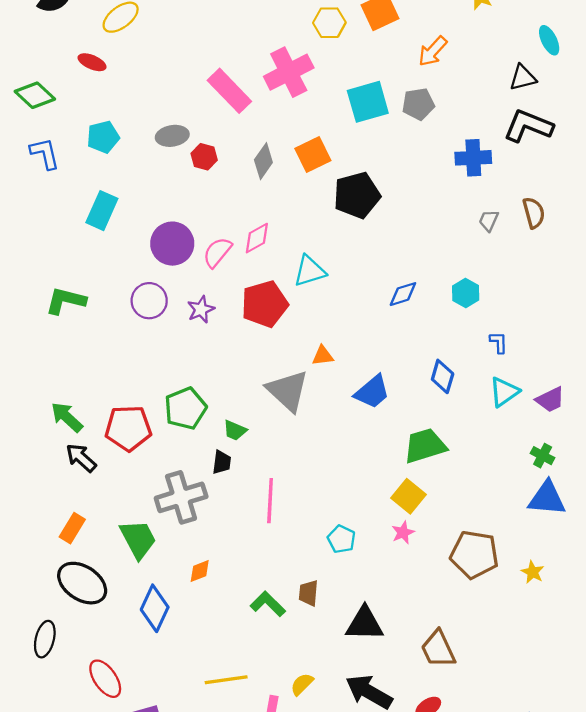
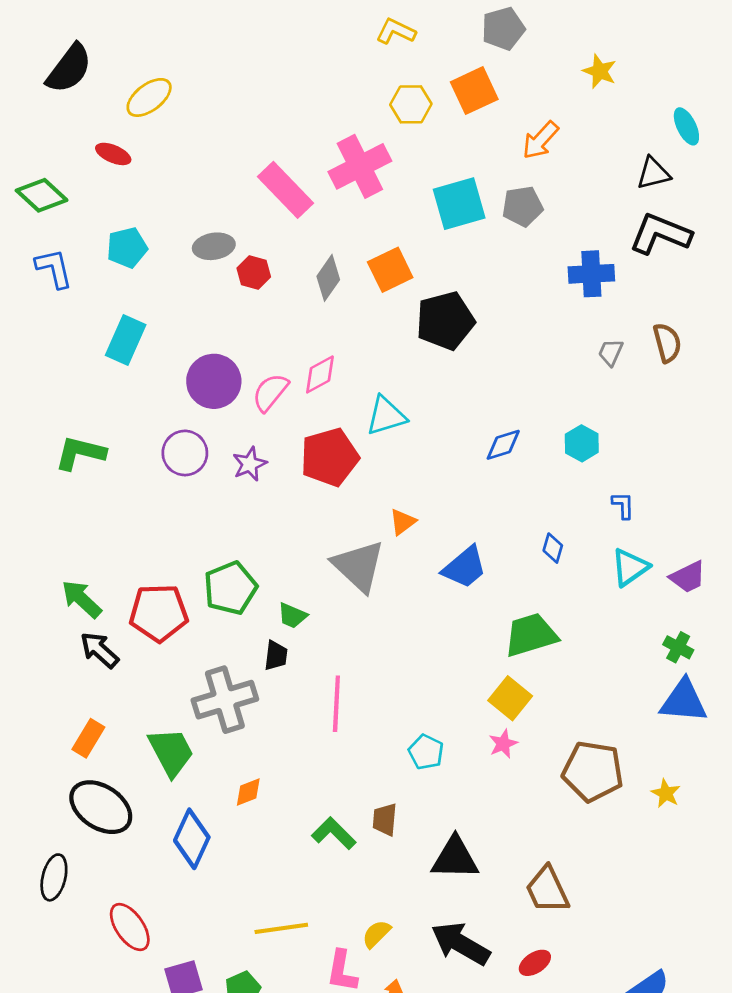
orange triangle: (323, 356) -> (403, 522), turned -30
blue diamond: (443, 376) -> (553, 548), size x0.7

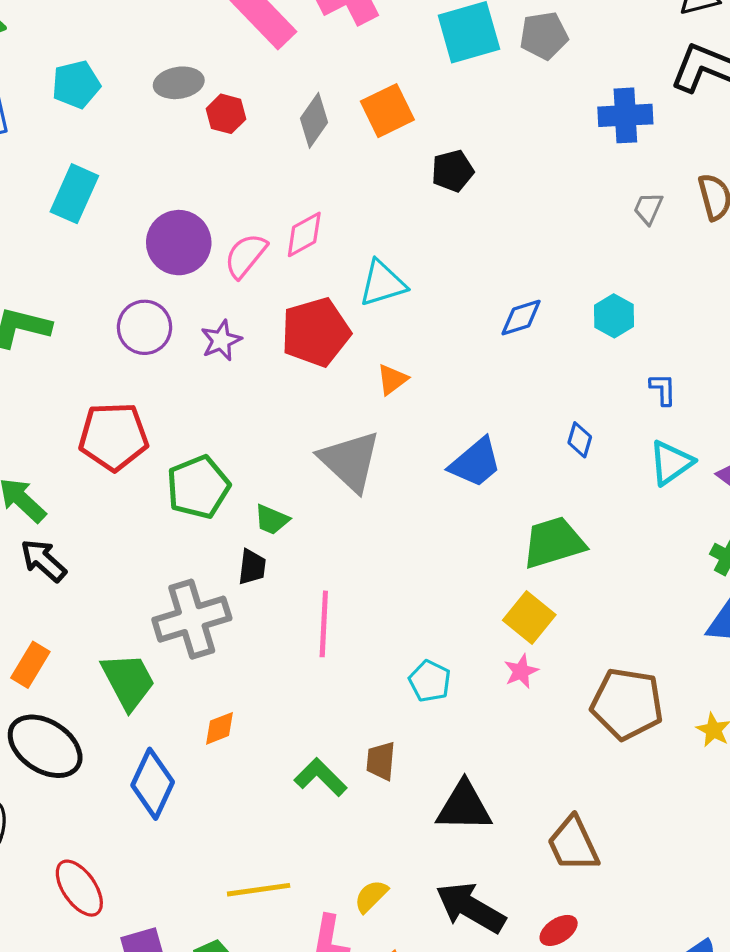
black pentagon: (445, 321) -> (453, 171), size x0.6
orange triangle: (403, 522) -> (392, 379), moved
red pentagon: (159, 613) -> (114, 437), moved

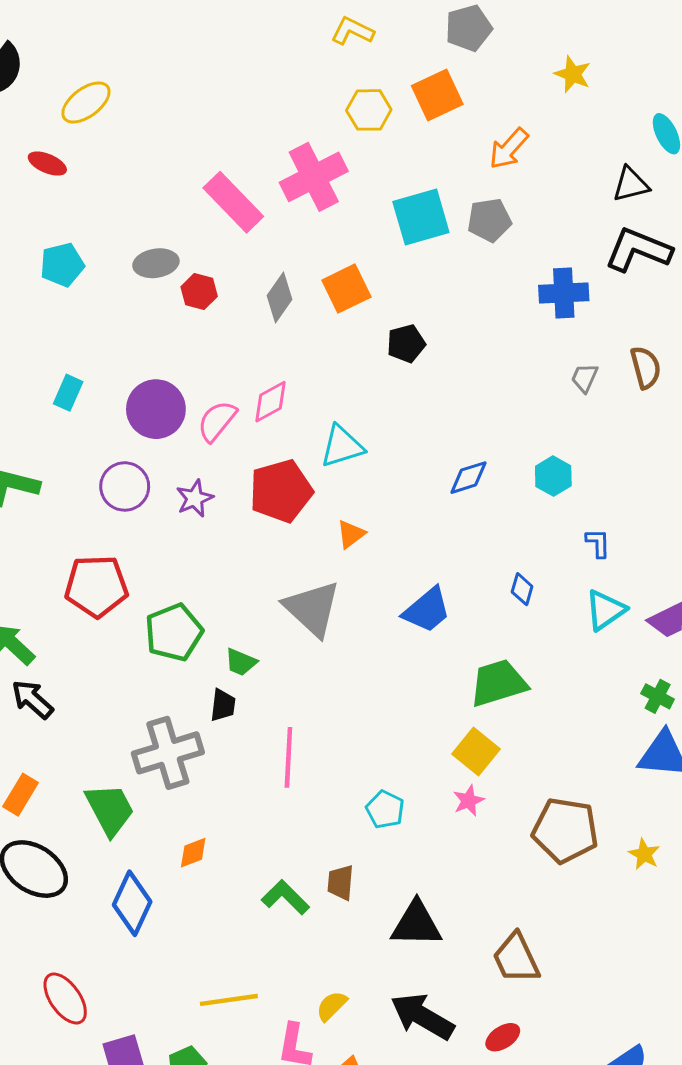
cyan rectangle: (74, 194) -> (68, 393), moved, size x0.7

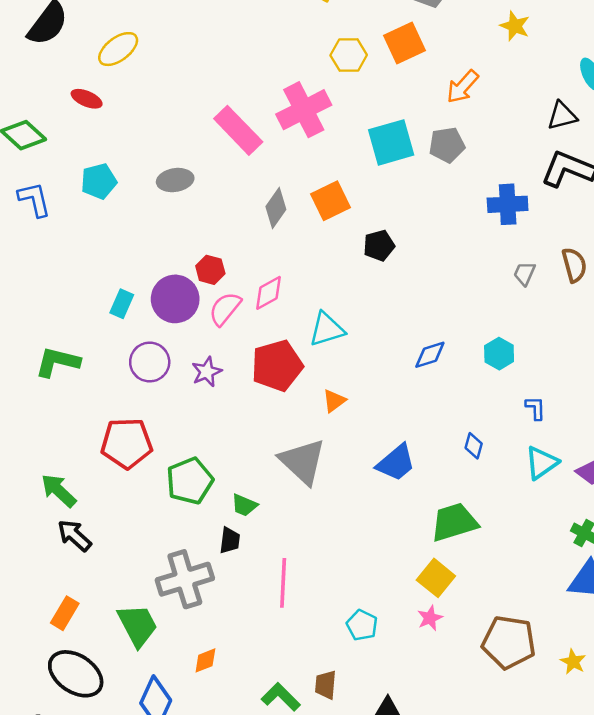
red hexagon: (199, 292) -> (210, 270), moved
cyan rectangle: (68, 393) -> (122, 304), moved

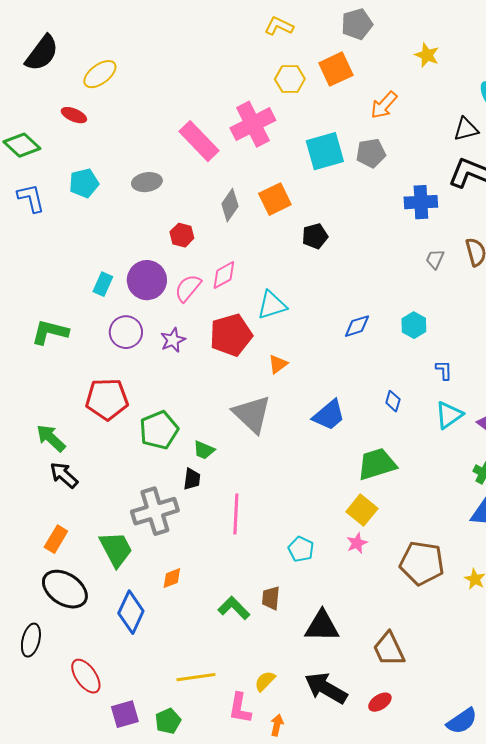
red hexagon: (210, 270) -> (182, 235), moved

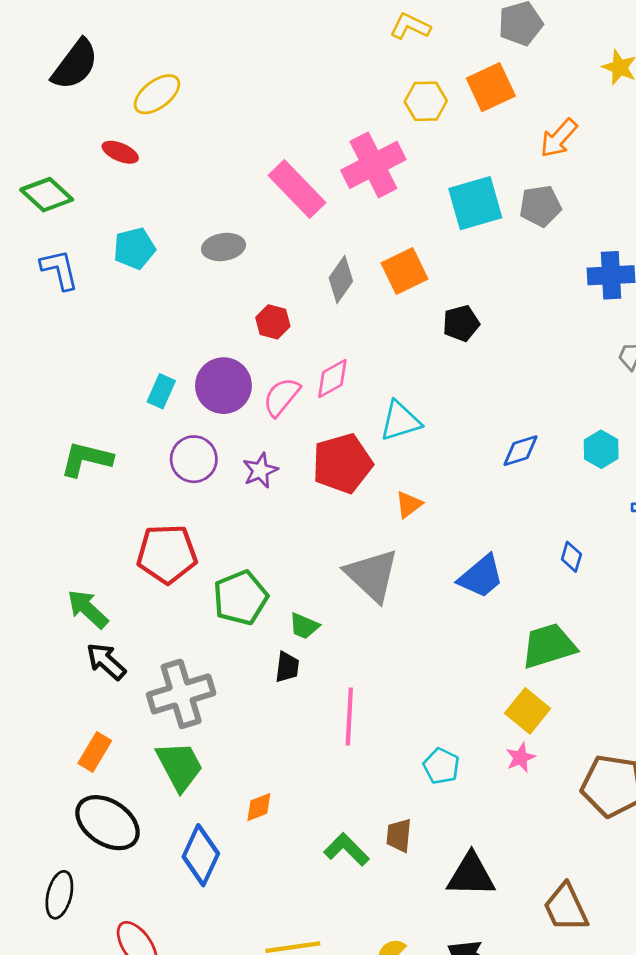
gray cross: (155, 511) -> (181, 694), moved

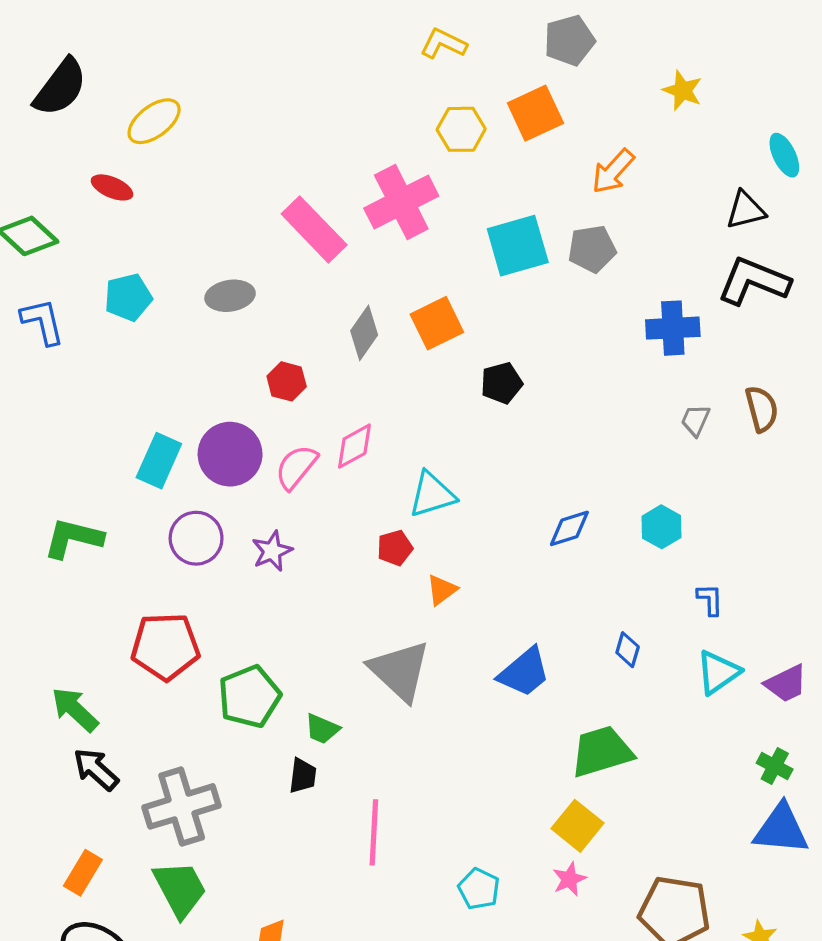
cyan rectangle: (161, 391) -> (159, 461), size x1.4
red pentagon: (342, 463) -> (395, 548), moved, size x0.5

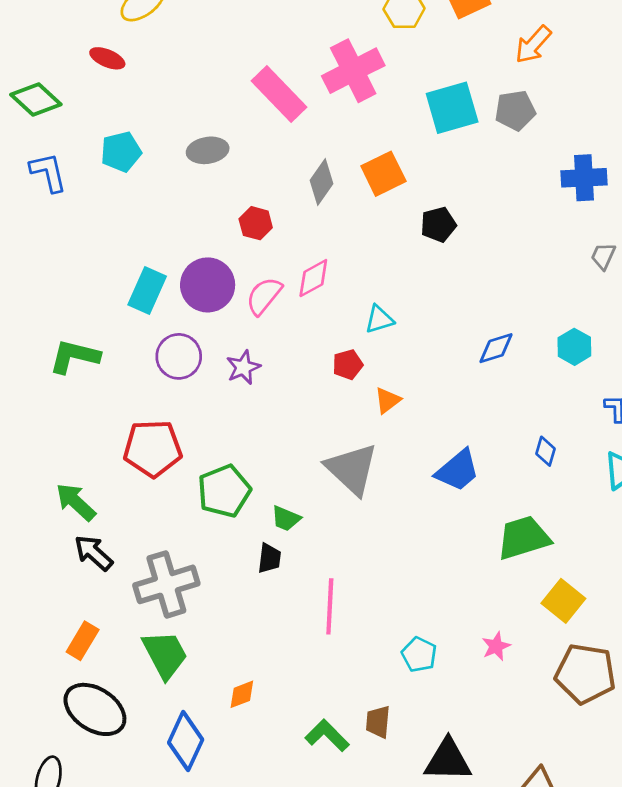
cyan triangle: (432, 495) -> (379, 319), size x0.7
yellow square: (577, 826) -> (563, 601), moved

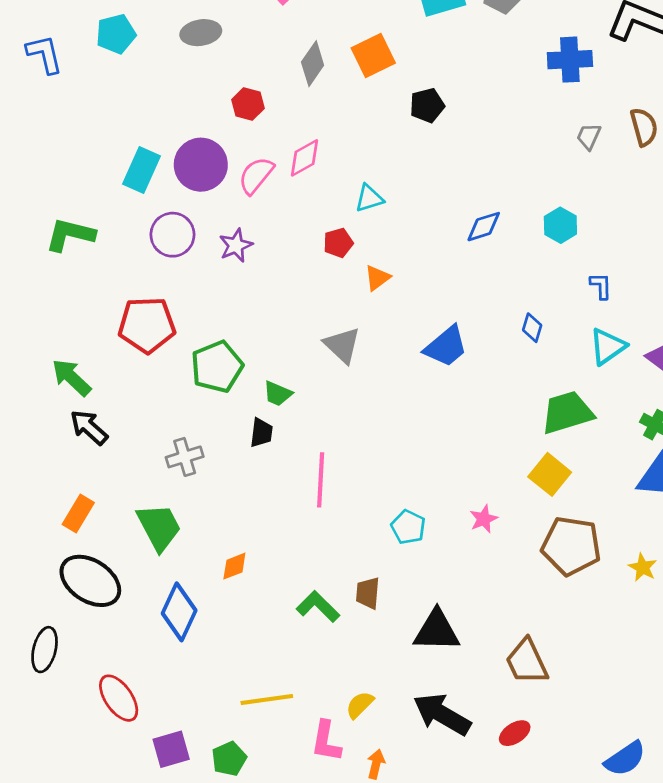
gray triangle: (352, 469) -> (342, 345), size x0.7
green trapezoid: (524, 538) -> (567, 413), moved
gray cross: (166, 584) -> (185, 457), moved, size x0.6

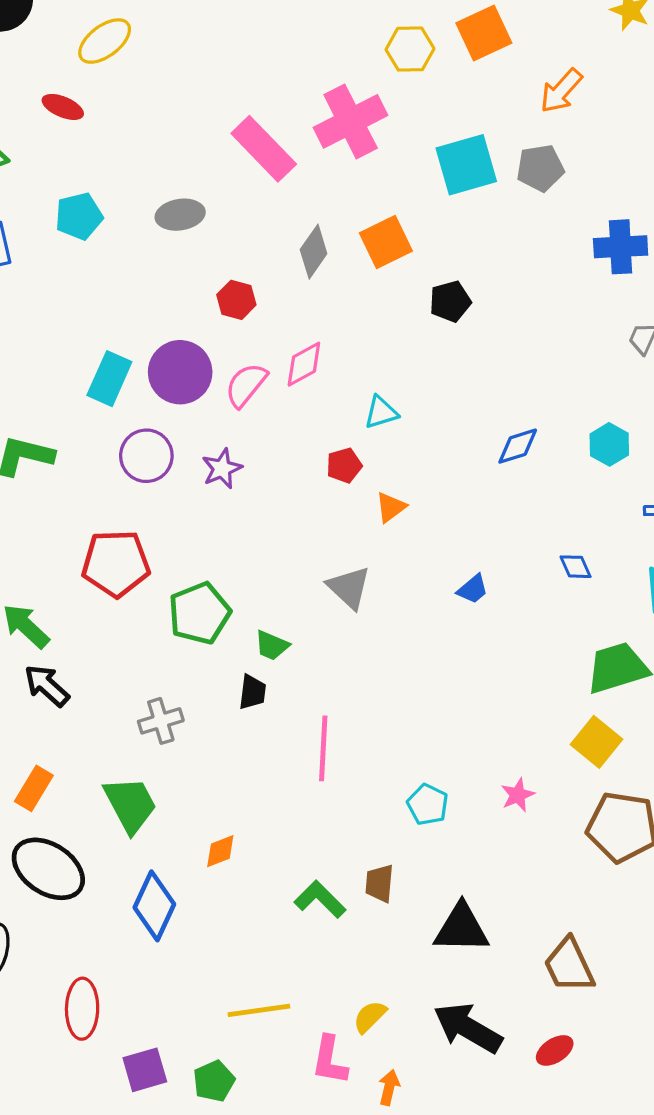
blue diamond: (532, 328) -> (576, 567), turned -40
blue trapezoid: (446, 346) -> (473, 589), size x0.6
red ellipse: (119, 698) -> (82, 1009), turned 36

